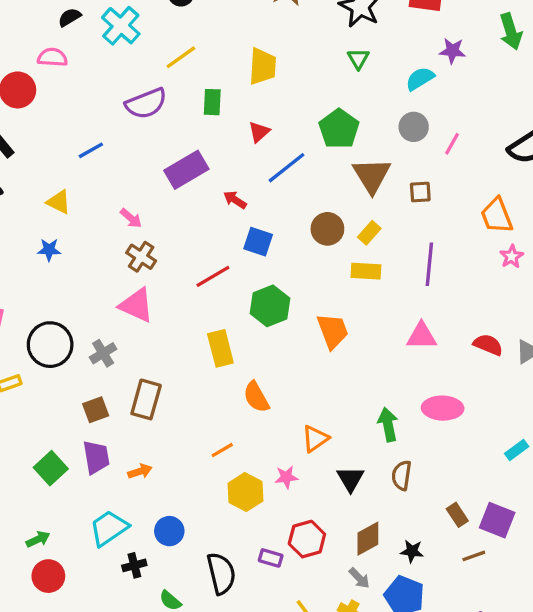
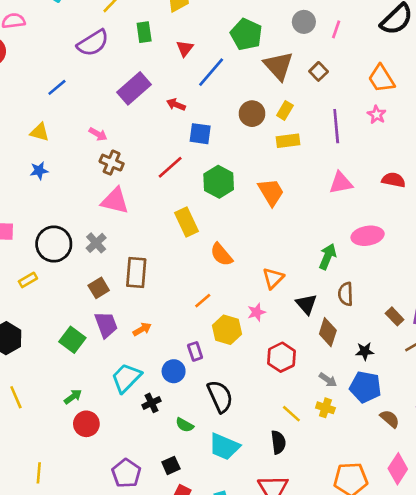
brown square: (420, 192) -> (319, 71), turned -30
pink star: (512, 256) -> (377, 115), moved
green arrow: (388, 425) -> (328, 257), turned 45
brown diamond: (368, 539) -> (328, 332), moved, turned -32
purple rectangle: (271, 558) -> (195, 351), moved, turned 66

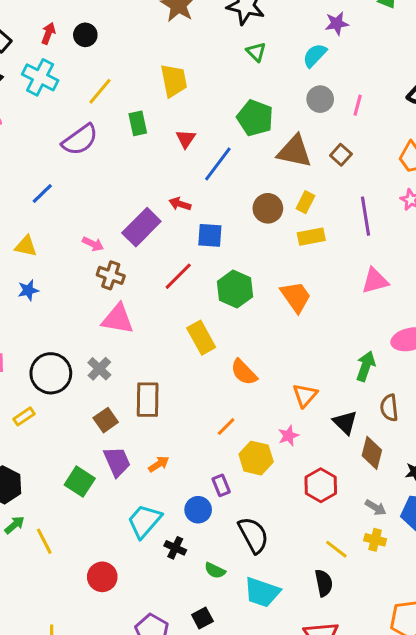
brown triangle: (278, 66) -> (294, 151), turned -32
purple rectangle: (134, 88) -> (141, 227), moved
yellow line: (16, 397) -> (44, 541), moved
green arrow: (73, 397) -> (15, 525), moved
black cross: (152, 403) -> (175, 548), turned -36

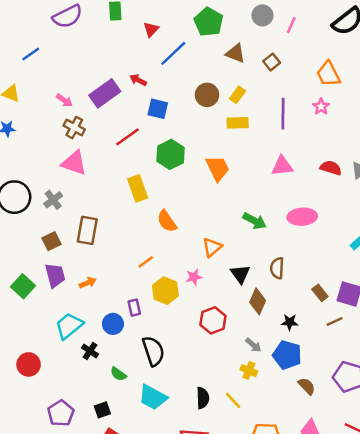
brown triangle: (294, 151) -> (235, 53), size x0.7
green arrow: (366, 366) -> (255, 221), moved, turned 90
yellow line: (336, 549) -> (233, 400), moved

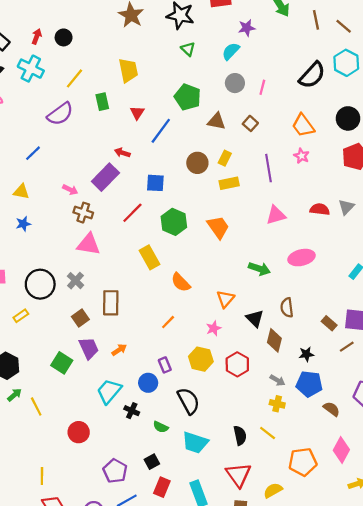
red arrow: (138, 80) -> (122, 153), moved
yellow hexagon: (165, 291) -> (201, 359), moved

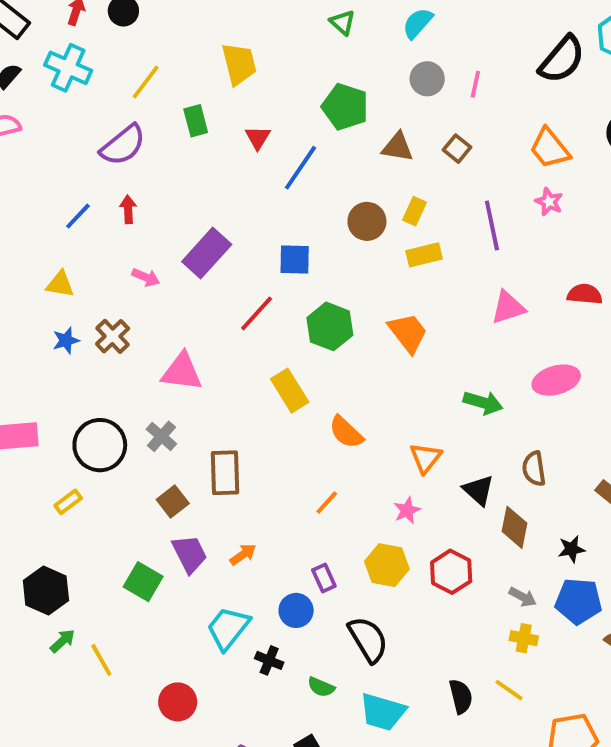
red arrow: (122, 153) -> (128, 209), moved, turned 72
brown cross: (83, 213) -> (113, 336), moved, turned 30

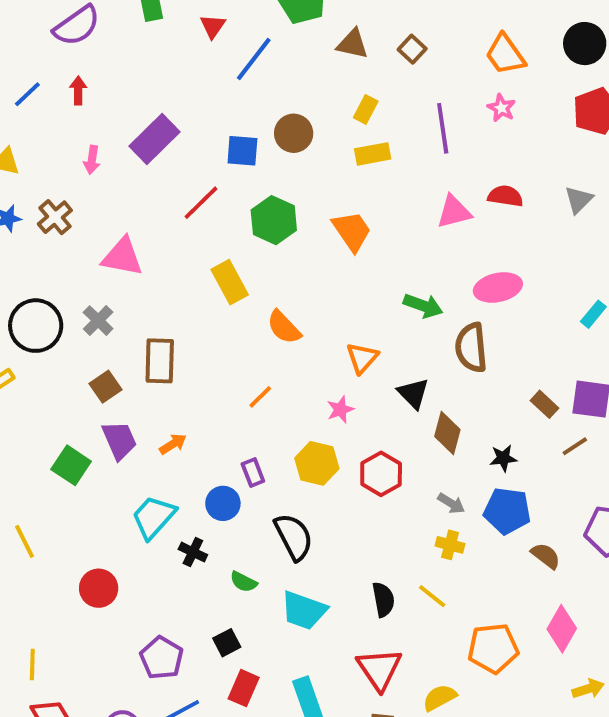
brown circle: (367, 221) -> (294, 133), moved
pink arrow: (146, 277) -> (92, 160), turned 72
red semicircle: (585, 294) -> (505, 196), moved
brown semicircle: (534, 469) -> (471, 348), moved, size x1.4

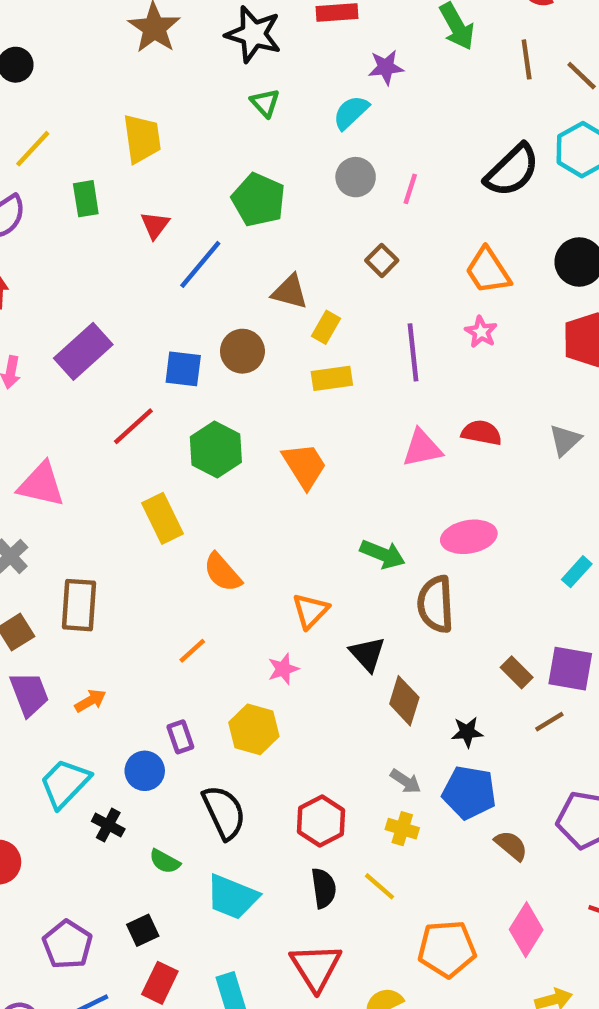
brown triangle: (352, 44) -> (290, 292), moved
red hexagon: (381, 474) -> (321, 821), moved

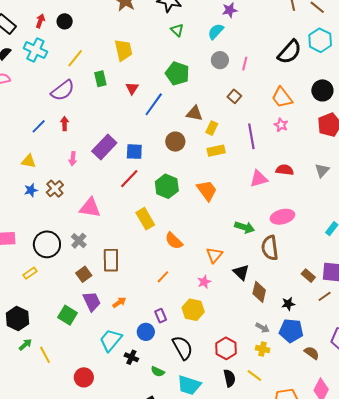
blue square: (183, 369) -> (134, 152), moved

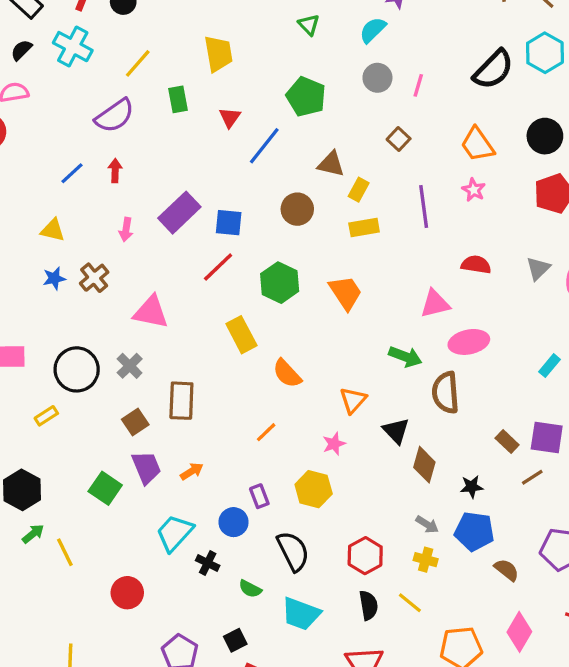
pink triangle: (259, 179) -> (435, 304), moved

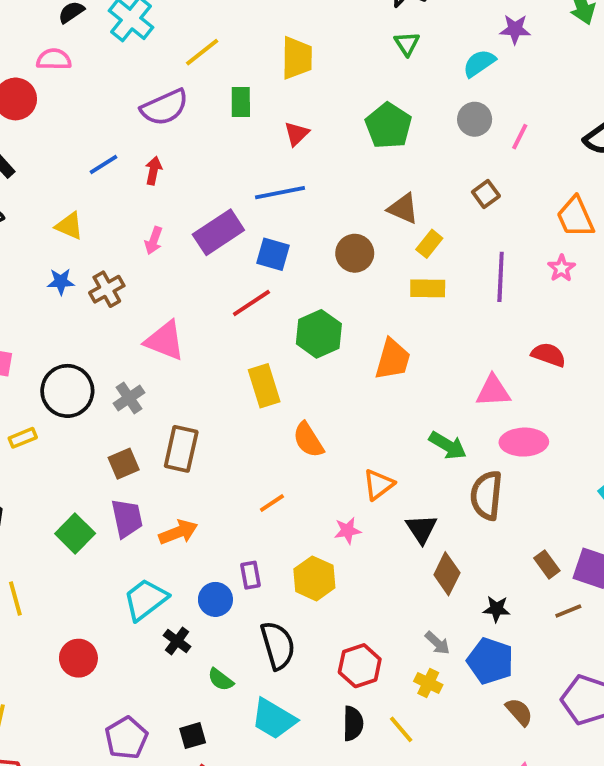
blue line: (264, 146) -> (280, 193), moved, turned 30
orange trapezoid: (346, 293) -> (393, 359), turned 39
orange arrow: (192, 471) -> (178, 532), size x1.4

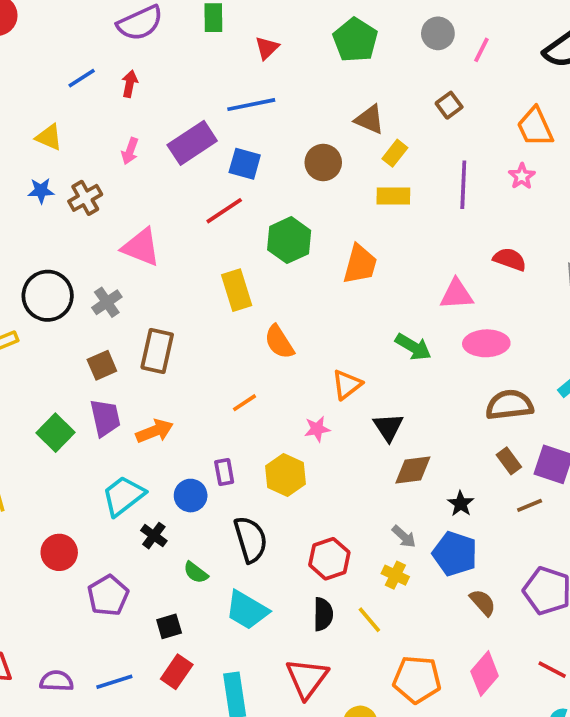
brown semicircle: (486, 495) -> (509, 405), moved, turned 78
brown diamond: (447, 574) -> (413, 470), turned 57
black star: (497, 609) -> (461, 504), turned 30
purple pentagon: (126, 738) -> (108, 595), moved

